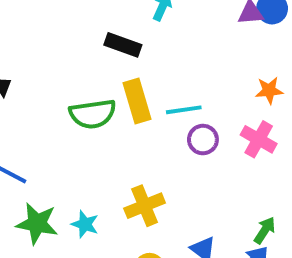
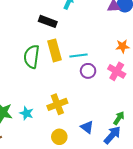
green semicircle: (93, 114) -> (32, 57), turned 105

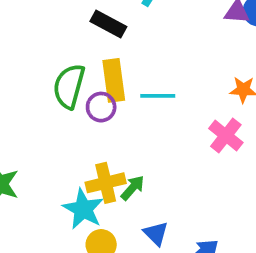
purple circle: (88, 71) -> (101, 107), moved
cyan star: (27, 113) -> (83, 209), moved, size x1.5
green arrow: (119, 118) -> (133, 188), moved

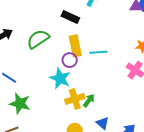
green semicircle: (69, 86) -> (38, 39), moved, turned 45
cyan star: (83, 209) -> (60, 78), moved

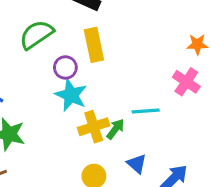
cyan line: (98, 52) -> (146, 111), moved
purple circle: (70, 60) -> (65, 67), moved

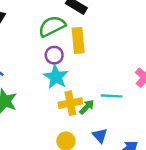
green semicircle: (36, 35) -> (52, 26), moved

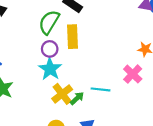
green semicircle: (52, 26) -> (49, 22), turned -35
yellow cross: (70, 103) -> (62, 94), turned -30

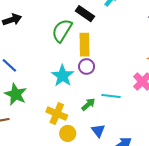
purple circle: (50, 49) -> (87, 67), moved
yellow cross: (62, 94) -> (57, 114), moved, turned -30

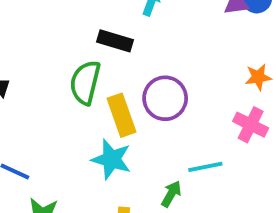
yellow rectangle: (85, 45) -> (121, 115), moved
purple circle: (87, 67) -> (165, 98), moved, size x1.5

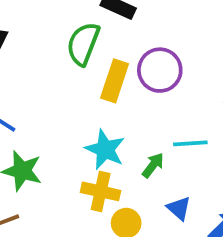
yellow rectangle: (121, 115) -> (115, 81), turned 30
cyan star: (111, 159) -> (105, 150), moved

